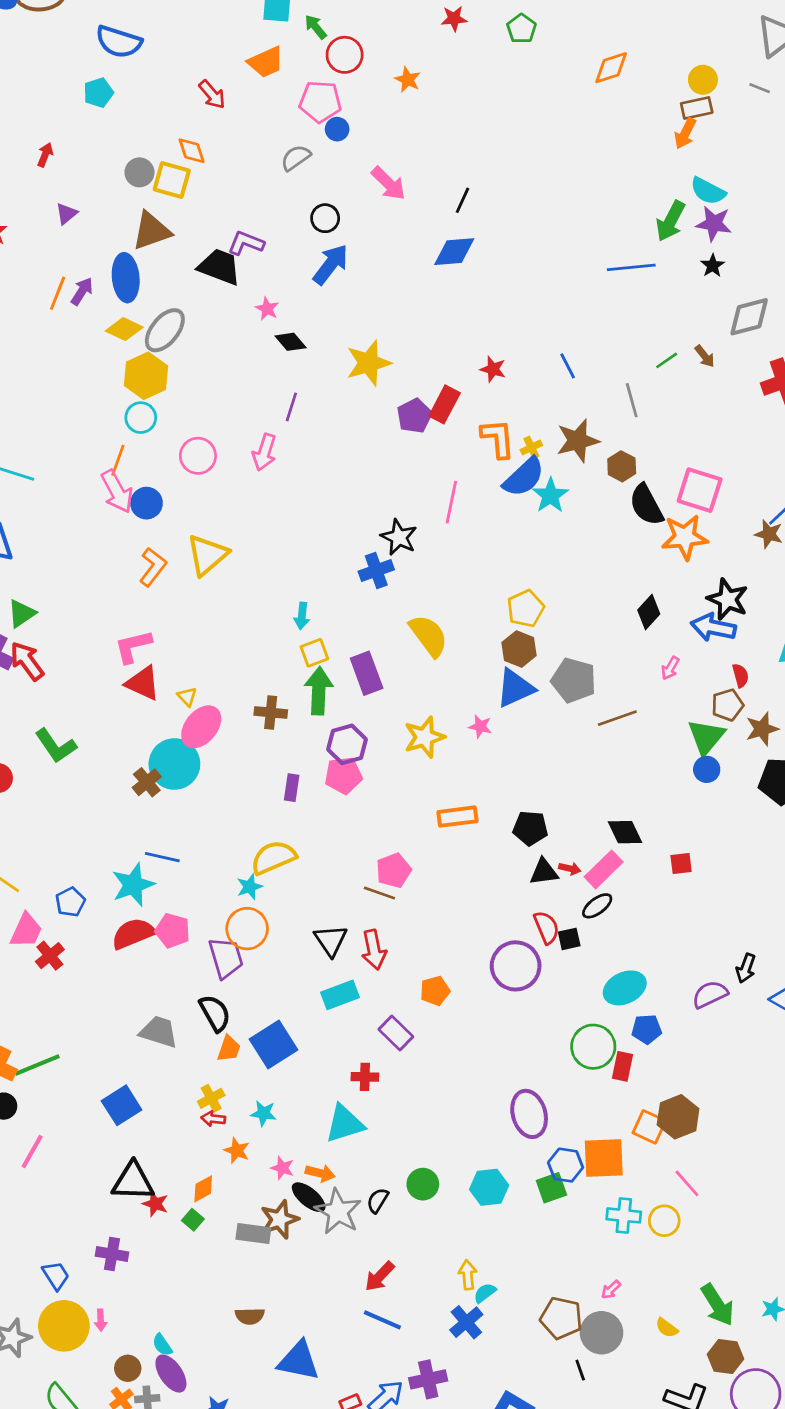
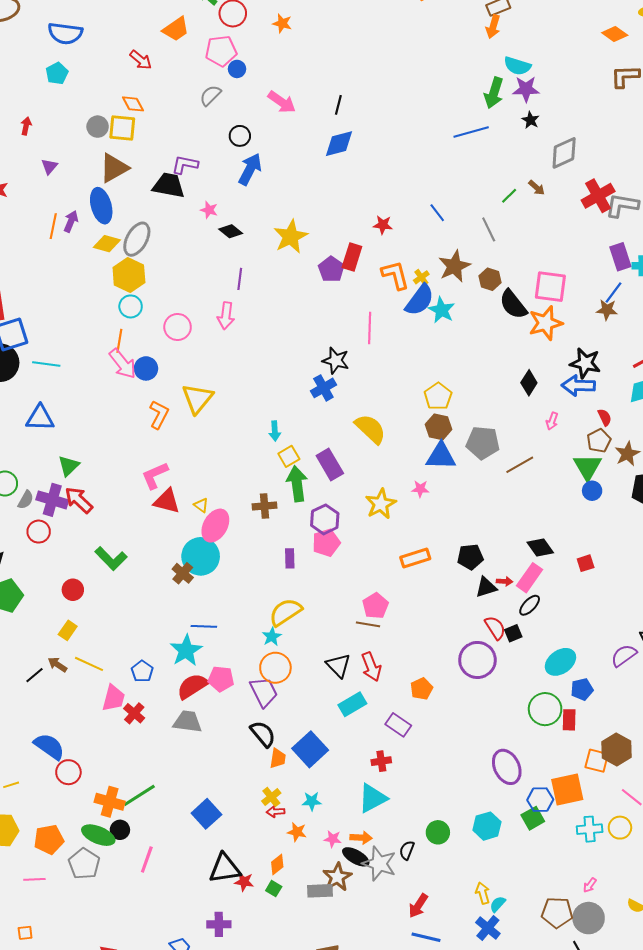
blue triangle: (515, 688) -> (441, 456), turned 36
gray trapezoid: (159, 1032) -> (188, 722), moved

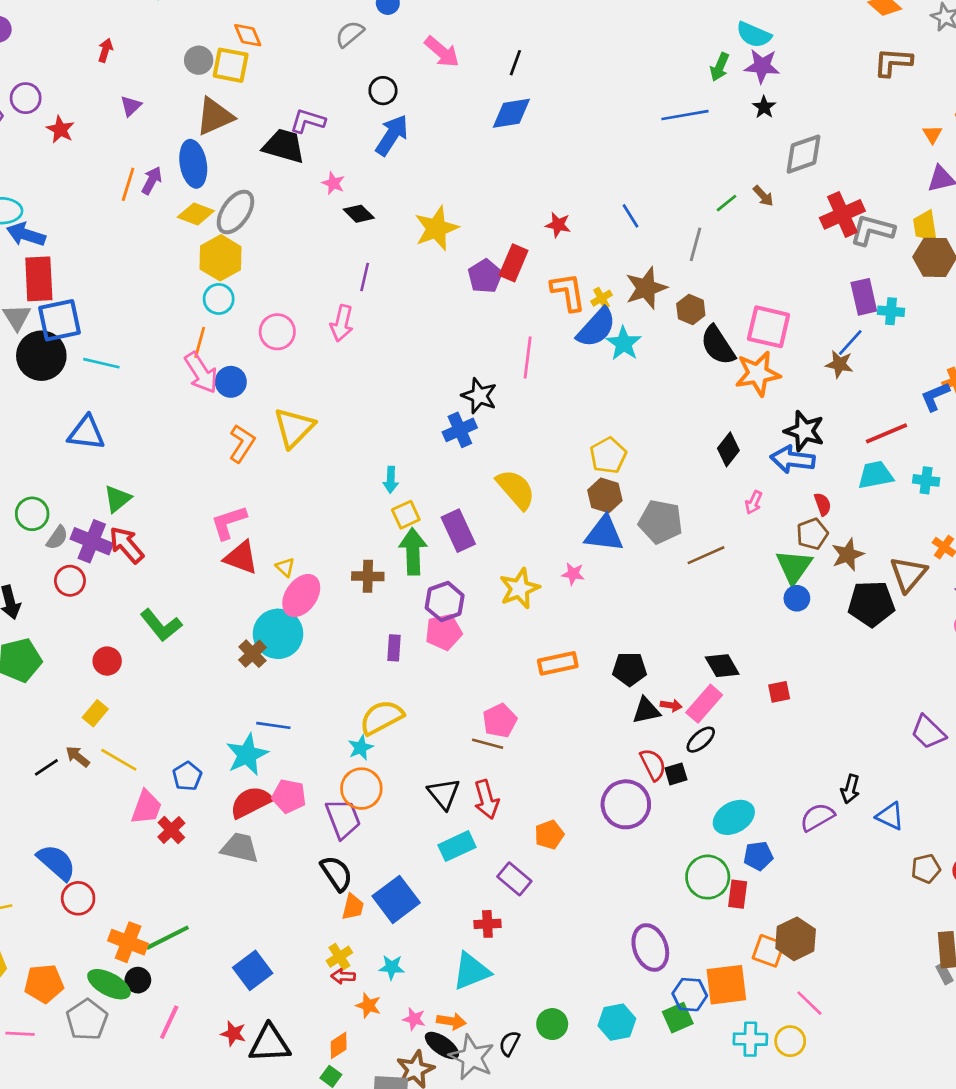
green arrow: (494, 93) -> (720, 67), size x0.7
gray line: (489, 229) -> (695, 244), turned 35
red star: (244, 882) -> (233, 1034), moved

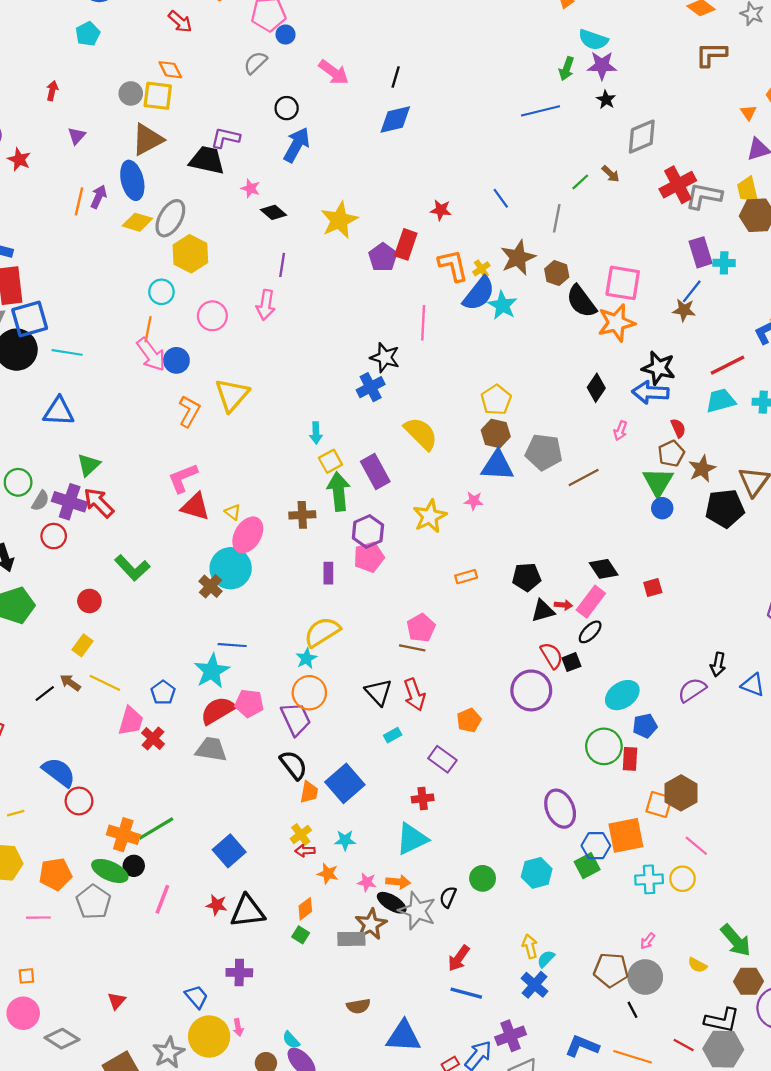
yellow hexagon: (221, 258) -> (190, 254), moved
orange rectangle: (558, 663) -> (466, 577), size x0.7
cyan rectangle: (457, 846) -> (393, 735), size x0.6

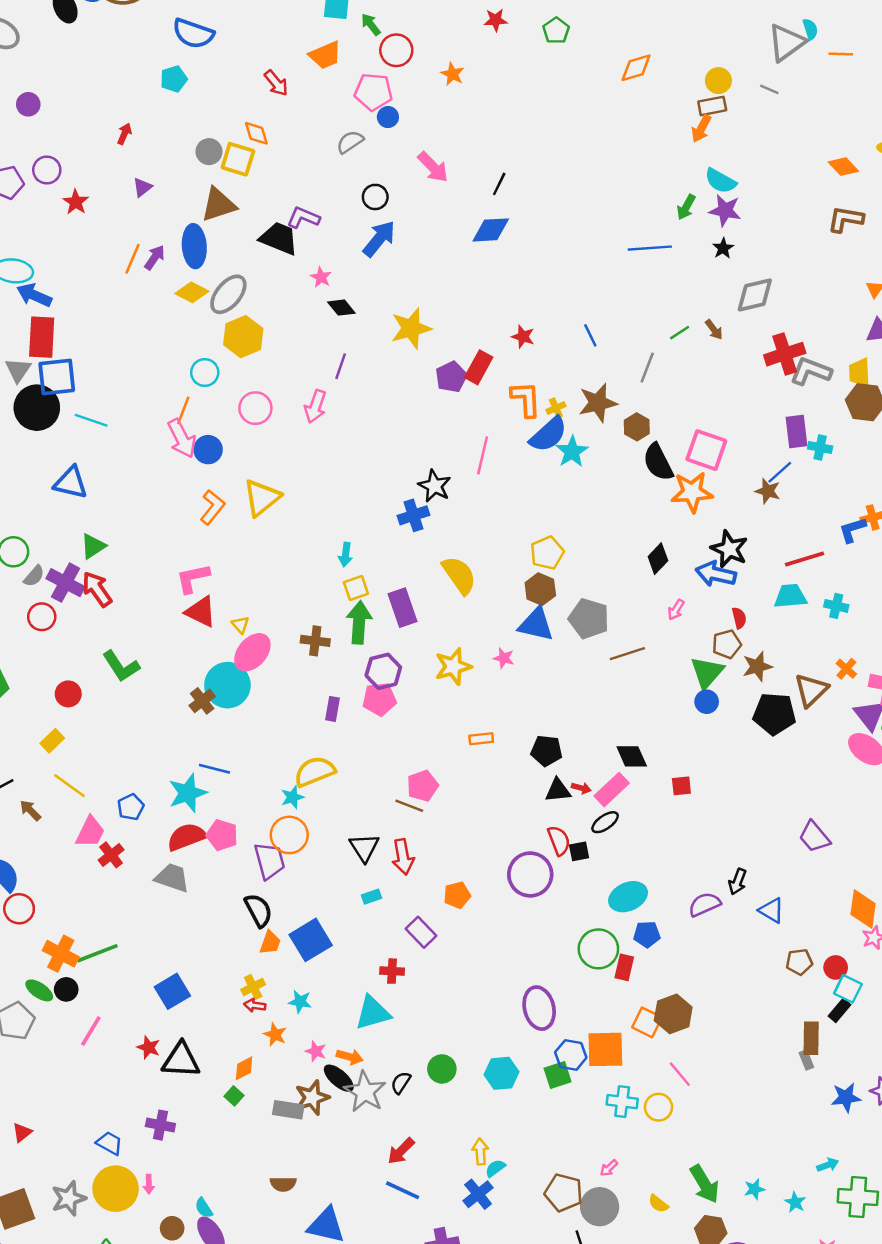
brown arrow: (70, 683) -> (30, 810), moved
green ellipse: (110, 871) -> (39, 990), size x0.7
blue trapezoid: (196, 997) -> (109, 1143), turned -30

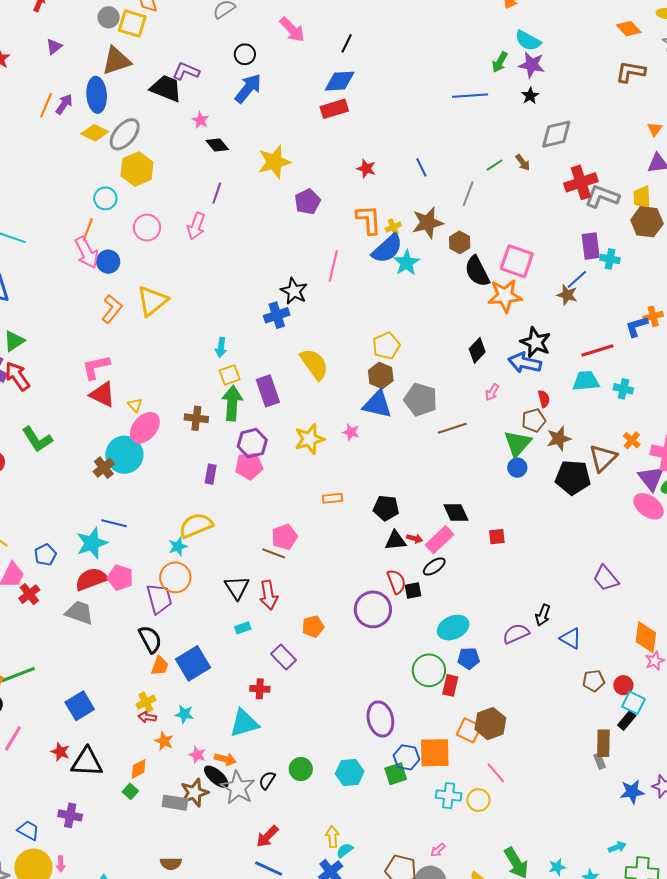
red rectangle: (479, 367) -> (334, 109), moved, turned 44

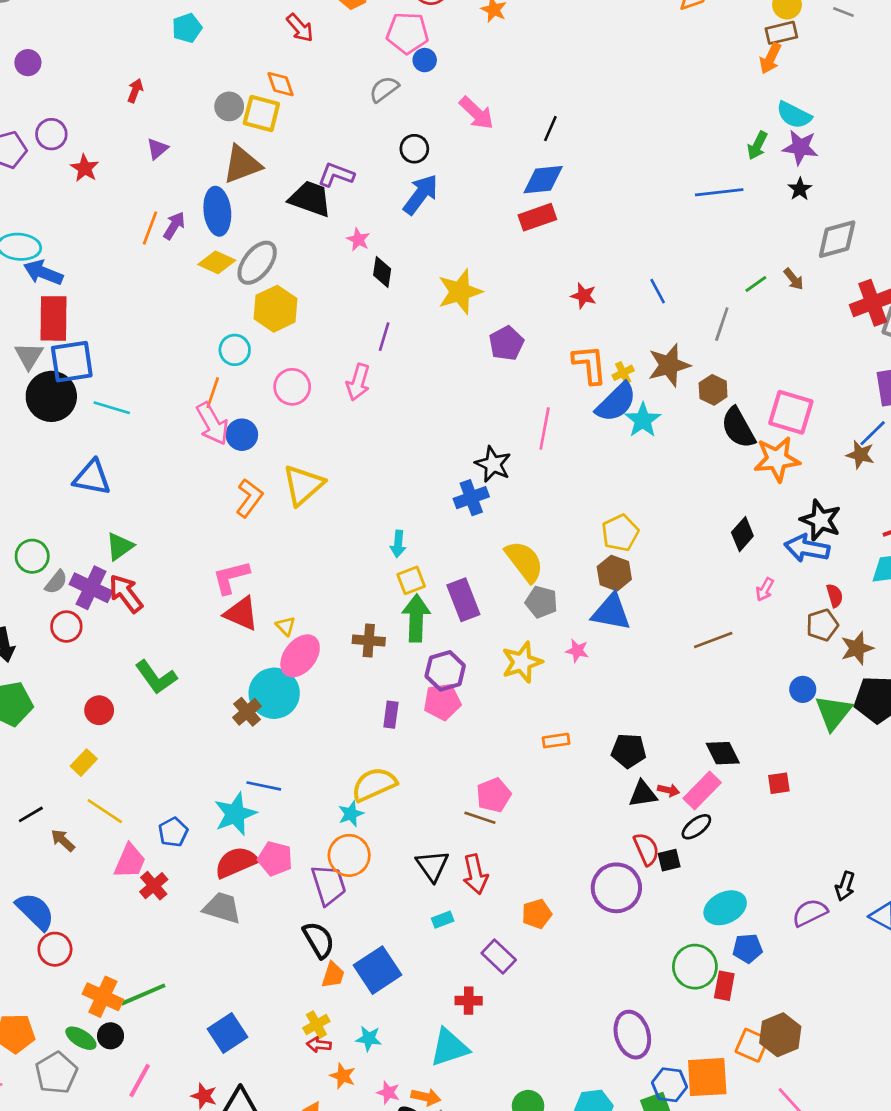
black diamond: (217, 145) -> (382, 272), turned 50
gray pentagon: (421, 400) -> (541, 602), moved, size x0.7
green triangle: (518, 444) -> (833, 713), moved

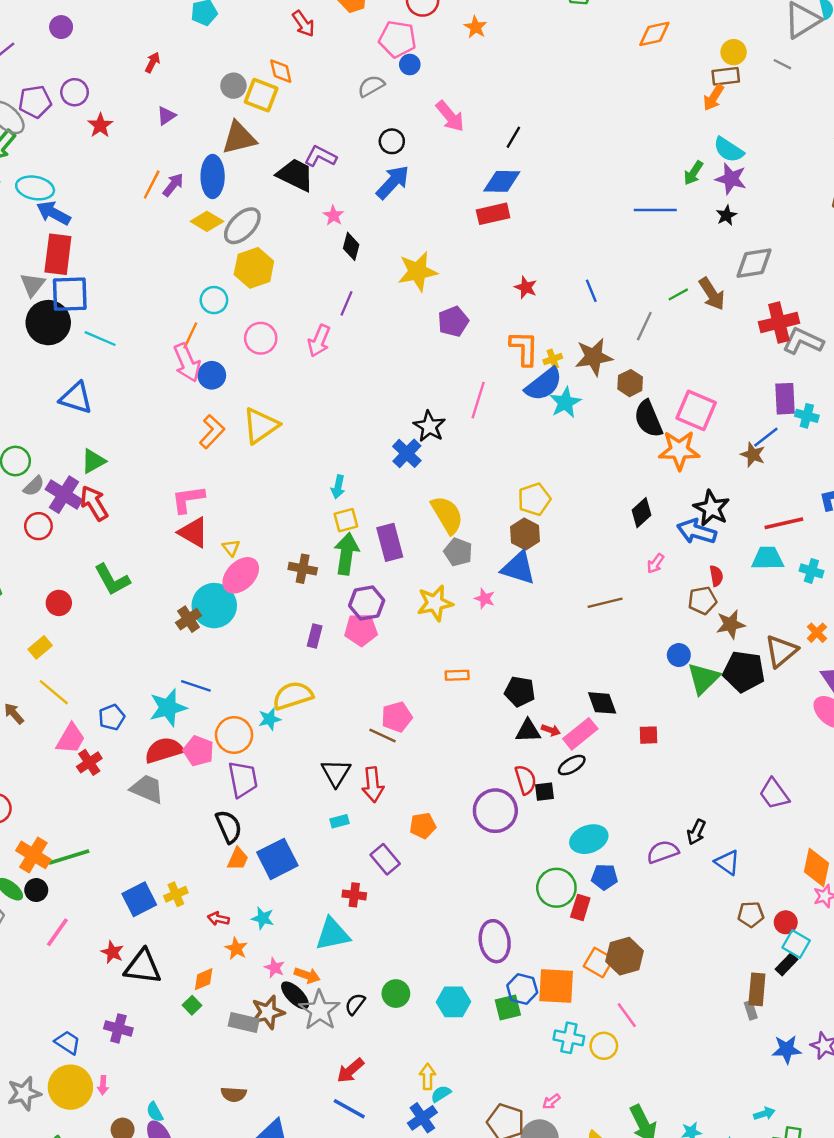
brown arrow: (794, 279) -> (712, 294), size x1.6
blue cross: (471, 498) -> (407, 453), turned -32
orange circle: (349, 855) -> (234, 735), moved
yellow cross: (316, 1025) -> (176, 894), moved

